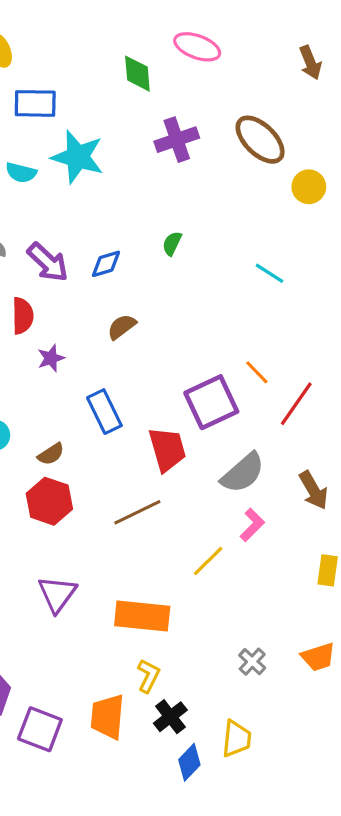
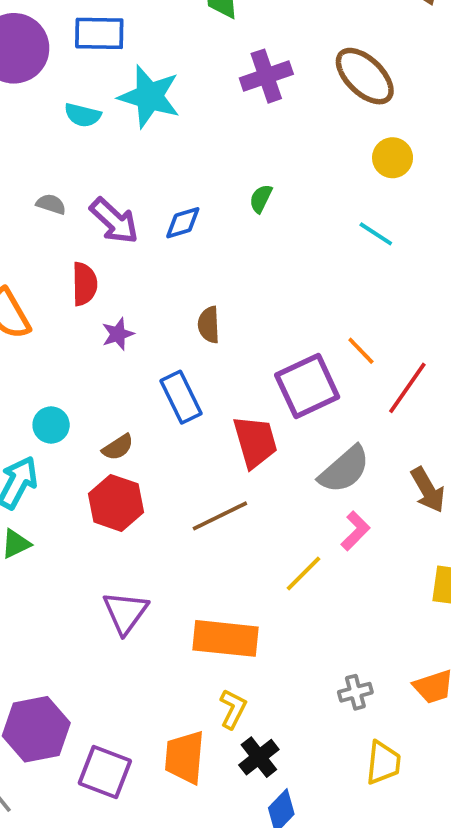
yellow circle: (309, 187) -> (393, 158), moved
brown semicircle: (122, 327) -> (209, 325), moved, turned -56
gray cross: (252, 662) -> (355, 692), turned 32
yellow trapezoid: (236, 739) -> (383, 763), moved

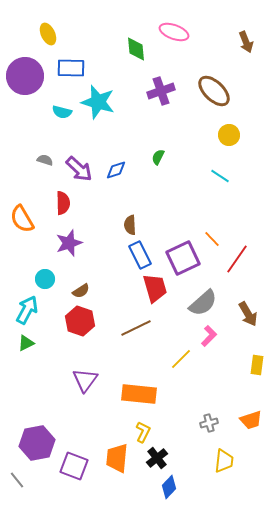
purple star: (118, 334) -> (69, 243), moved, size x1.5
blue rectangle: (181, 397) -> (140, 255), moved

